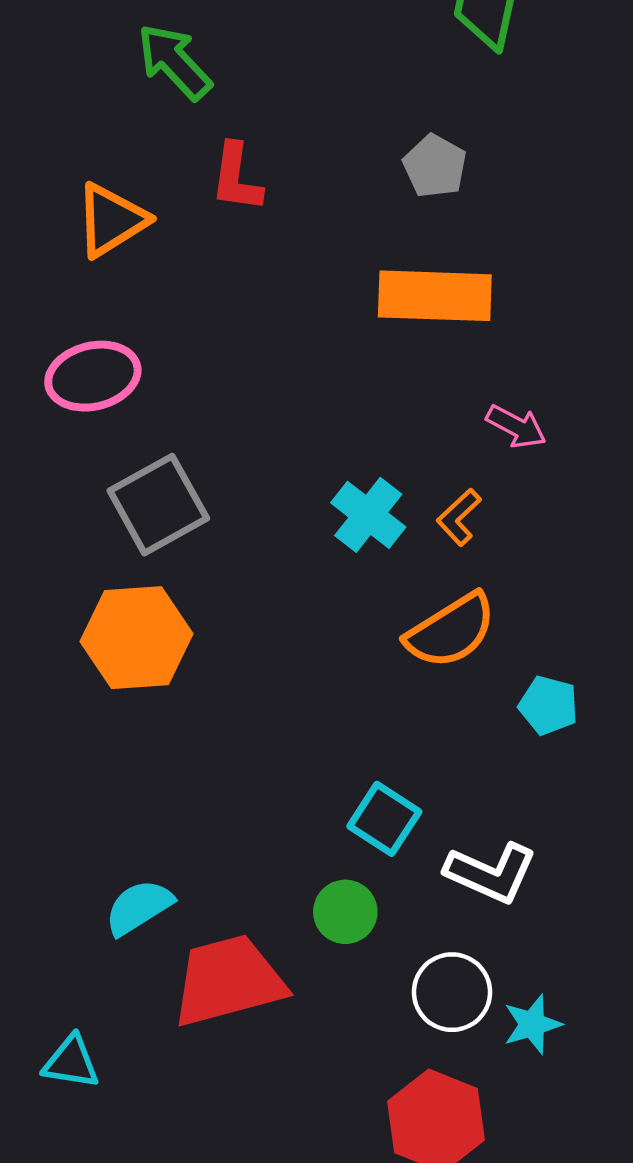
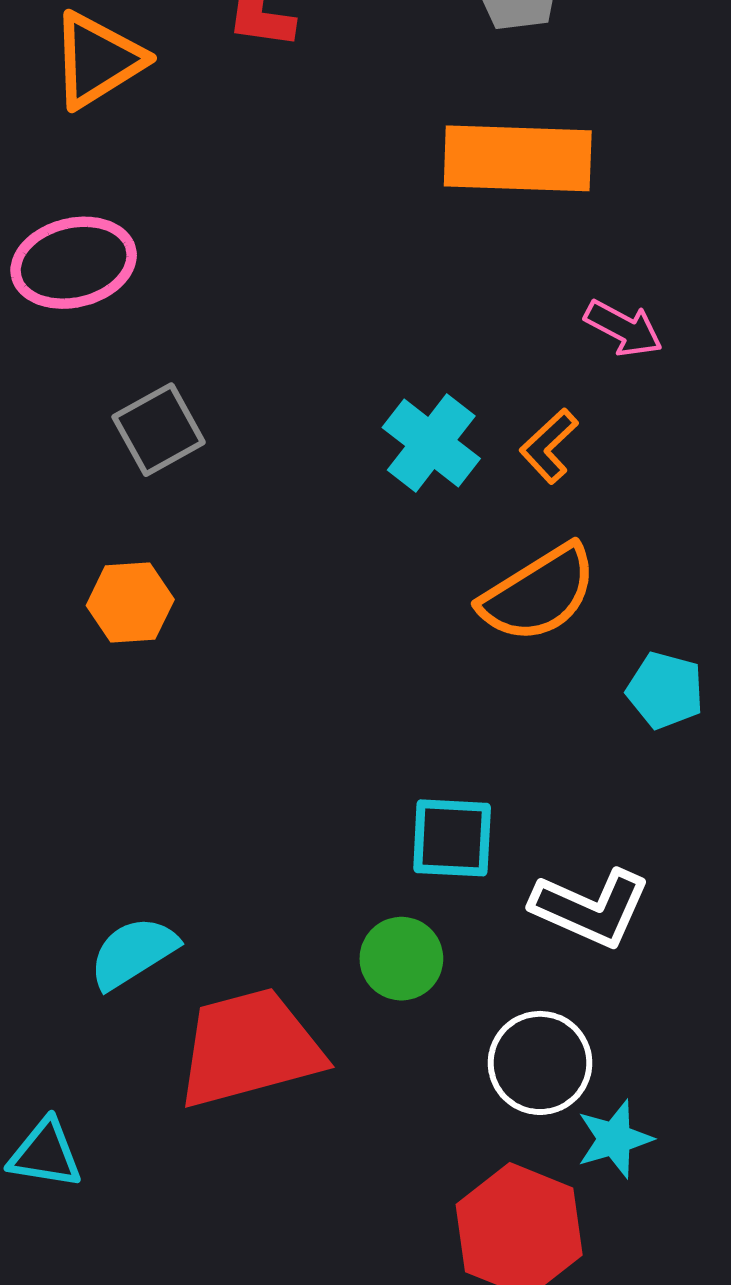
gray square: (158, 505) -> (159, 430), size x0.7
orange hexagon: (137, 638) -> (130, 602), size x0.6
cyan square: (384, 819) -> (452, 838), turned -30
cyan star: (532, 1024) -> (615, 1139), moved

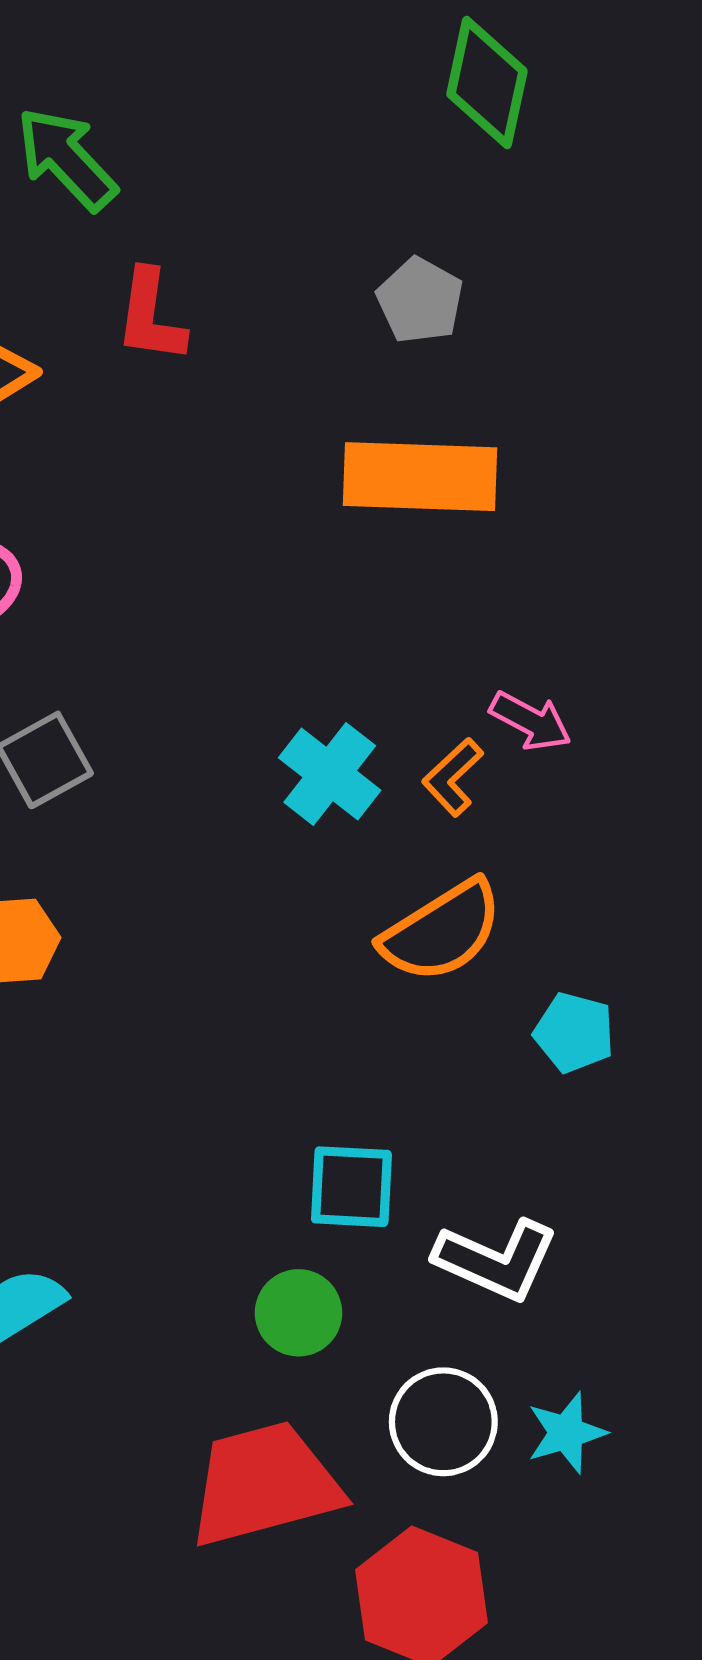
pink arrow: (623, 328) -> (531, 721), moved
red trapezoid: (249, 1048) -> (264, 1484), moved
cyan star: (615, 1139) -> (566, 1433), moved

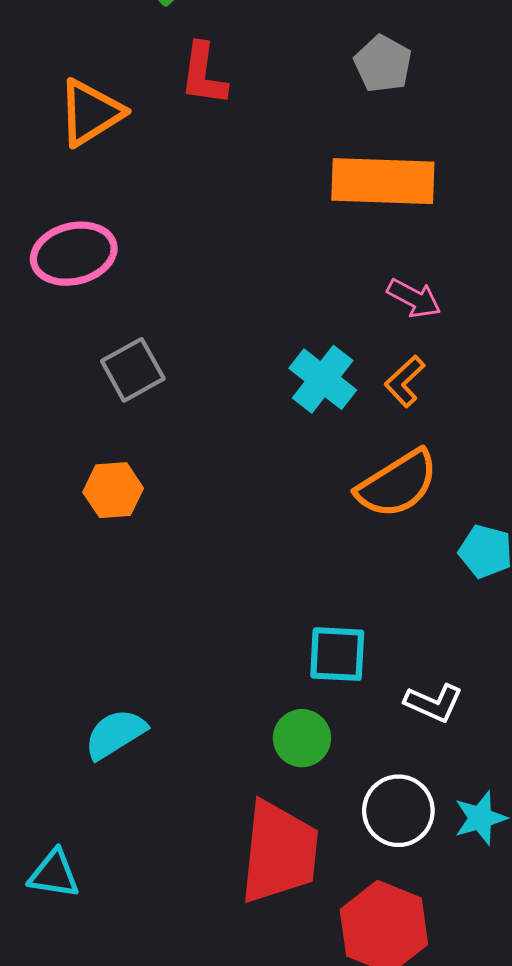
pink arrow: (531, 721) -> (414, 298), moved
white L-shape: (496, 1260) -> (434, 703), size x0.7
red trapezoid: (264, 1484) -> (279, 852), turned 111

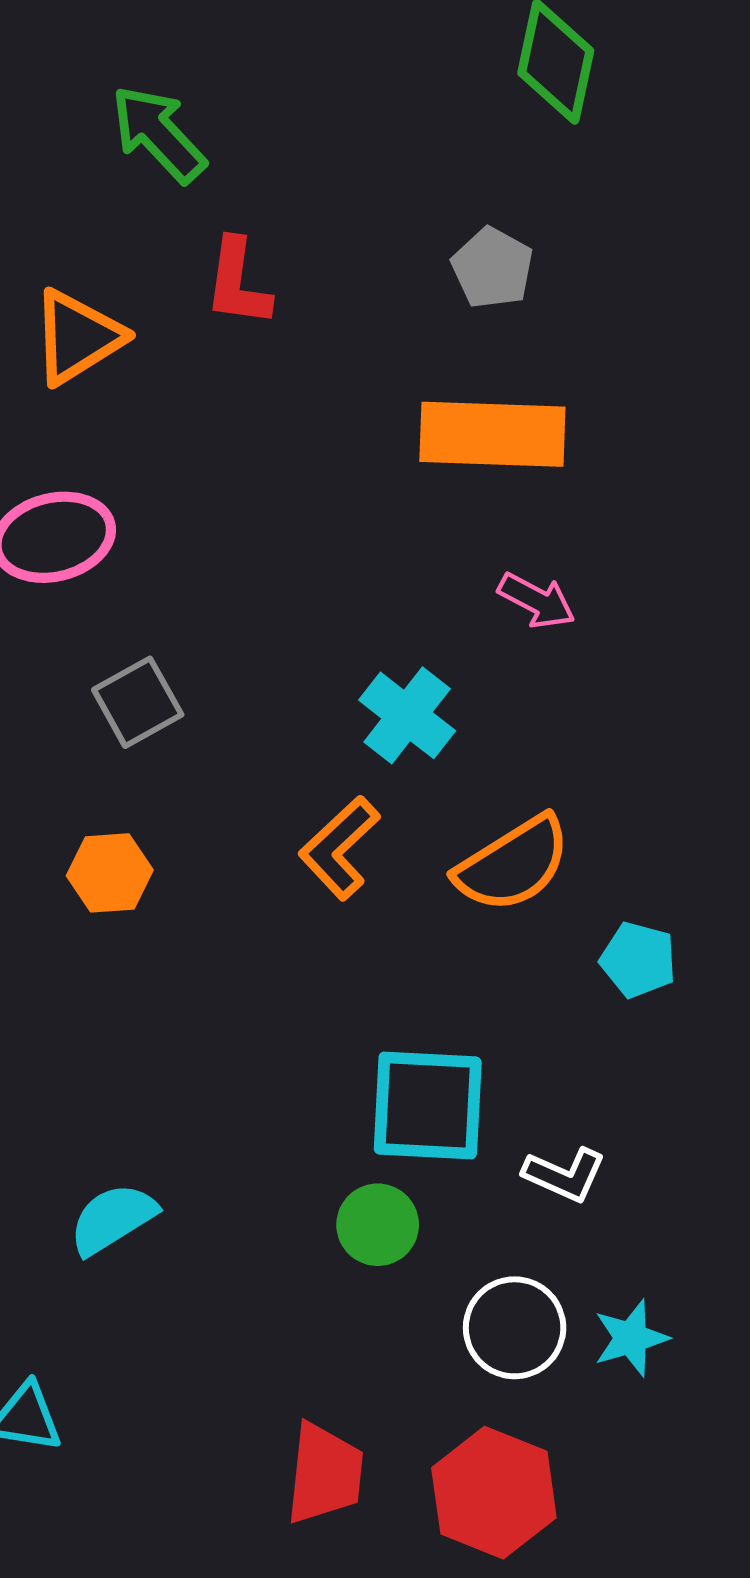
orange L-shape: (405, 381) -> (339, 848), moved, size x1.4
cyan square: (337, 654) -> (428, 1106), size x1.4
red trapezoid: (279, 852) -> (325, 1474), moved, size x0.7

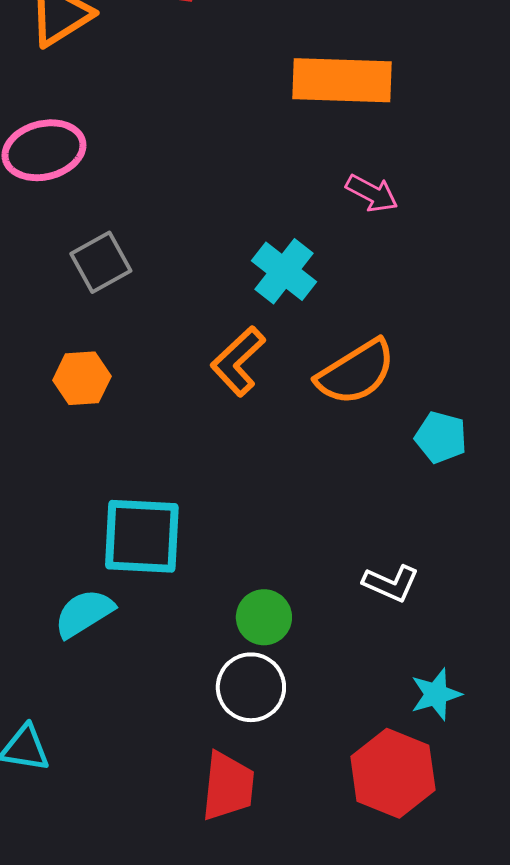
cyan square: (428, 1106) -> (142, 536), moved
white circle: (515, 1328) -> (251, 687), moved
red hexagon: (494, 1493) -> (393, 773), moved

